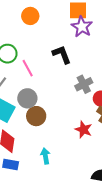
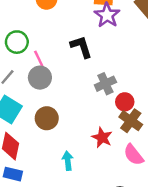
gray circle: (27, 98) -> (40, 78), moved
cyan arrow: (45, 156) -> (68, 161), moved

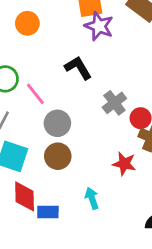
gray circle: (40, 78) -> (57, 123), moved
blue rectangle: (13, 174) -> (48, 212), moved

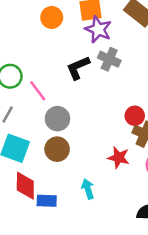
orange circle: (27, 23) -> (52, 17), moved
black L-shape: (78, 68) -> (78, 68), turned -84
gray cross: (114, 103) -> (109, 59), moved, turned -30

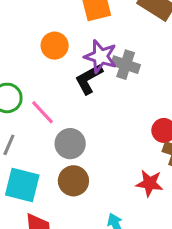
orange circle: (52, 17) -> (55, 46), moved
purple star: (98, 29) -> (101, 56), moved

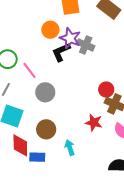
orange circle: (55, 46) -> (50, 30), moved
brown circle: (73, 181) -> (46, 129), moved

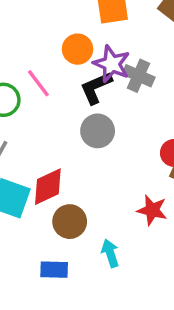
pink line: (29, 70) -> (38, 83), moved
gray circle: (45, 92) -> (98, 131), moved
red diamond: (20, 145) -> (48, 187), moved, turned 65

